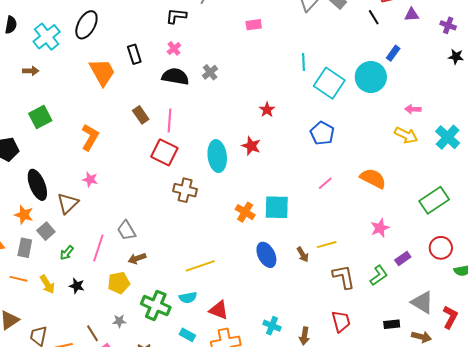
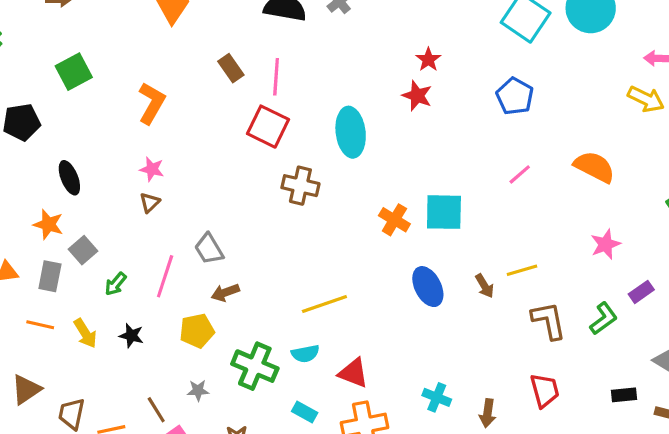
red star: (251, 146) -> (417, 96), moved
black ellipse: (37, 185) -> (69, 178), size x0.7
brown triangle: (68, 203) -> (150, 203), moved, size x0.6

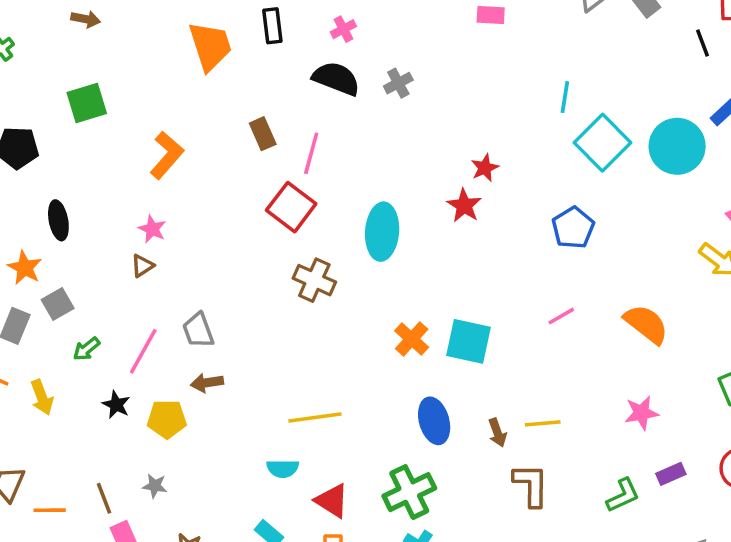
brown L-shape: (549, 321) -> (531, 485), moved
black star: (131, 336) -> (116, 405), moved
green cross: (255, 366) -> (409, 492), moved, turned 30

